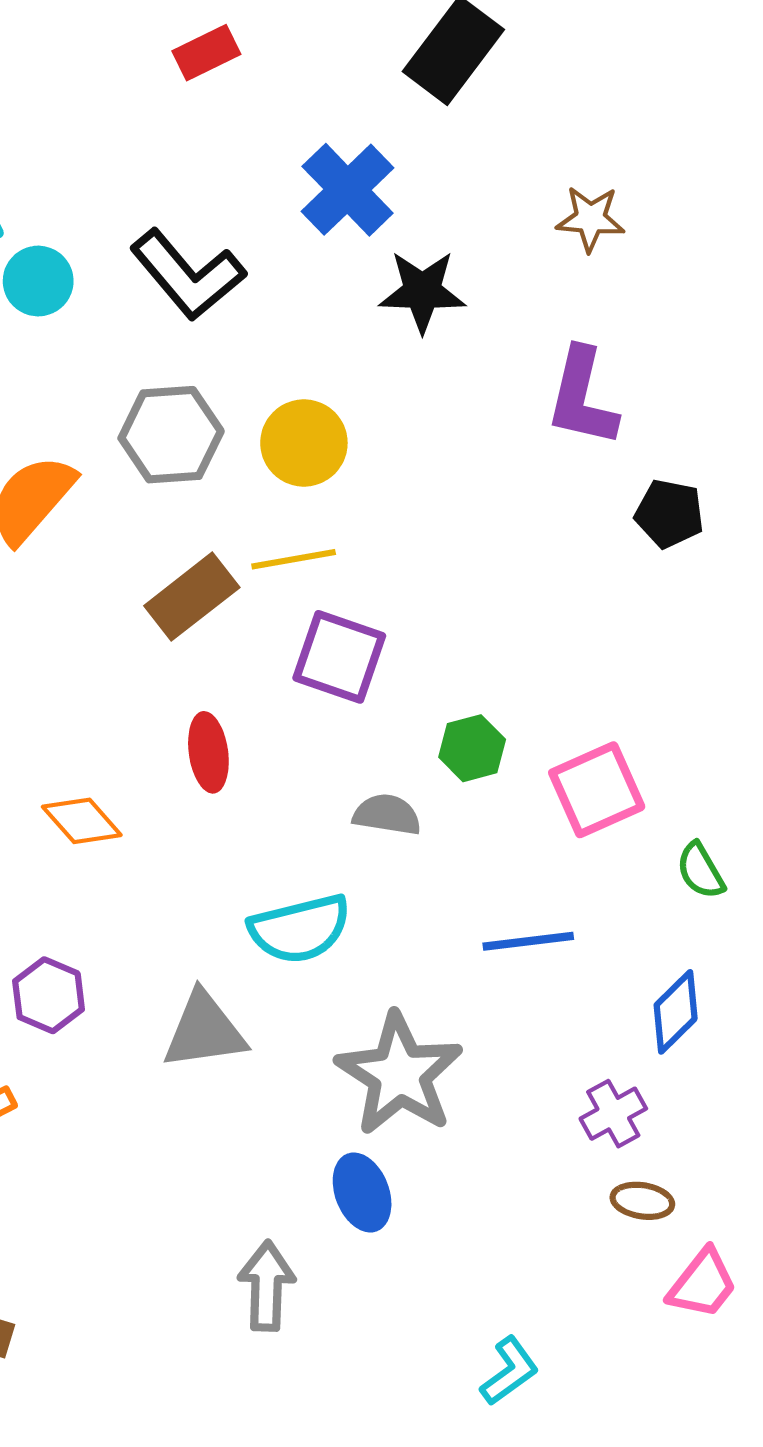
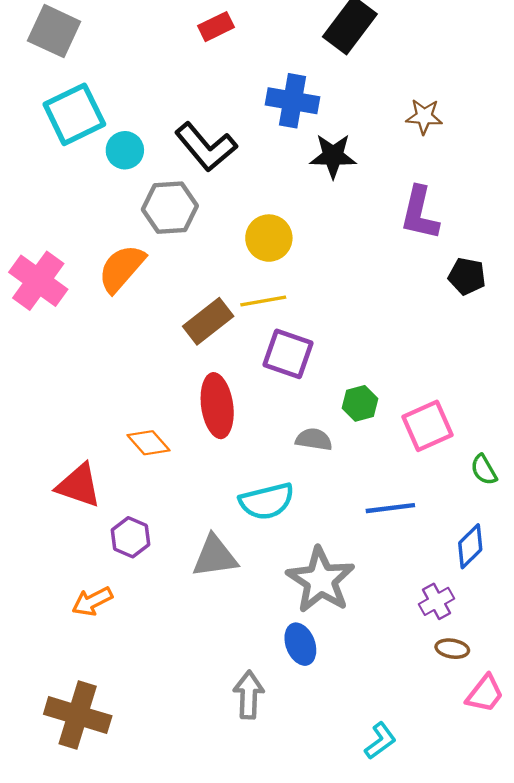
blue cross: (348, 190) -> (293, 101), turned -36
gray hexagon: (171, 435) -> (170, 208), moved
red ellipse: (208, 752) -> (217, 406), size x1.5

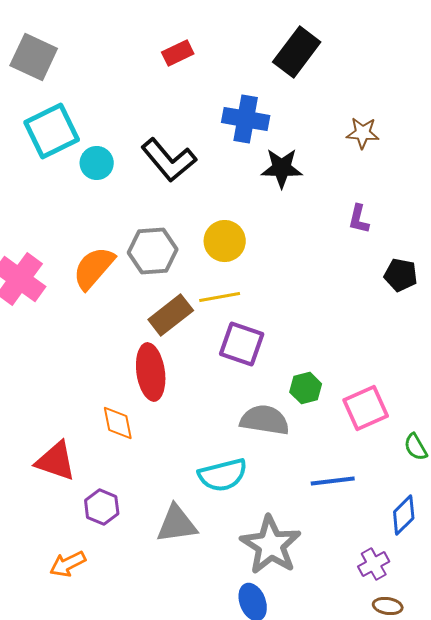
gray hexagon: (170, 208) -> (153, 251), moved
purple L-shape: (420, 213) -> (359, 219), size x0.6
red ellipse: (217, 406) -> (151, 372), moved
gray semicircle: (314, 439) -> (265, 420), size x1.5
orange diamond: (149, 443) -> (118, 423), turned 30

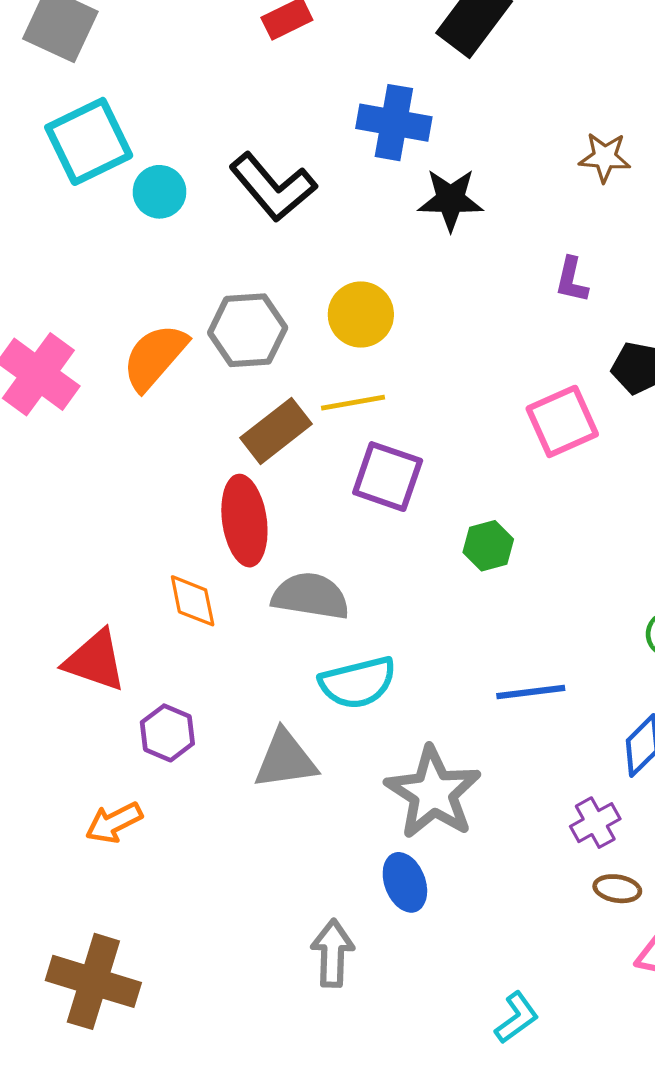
brown star: (363, 133) -> (605, 157), moved
pink square: (366, 408) -> (562, 421), moved
gray semicircle: (265, 420) -> (311, 596), moved

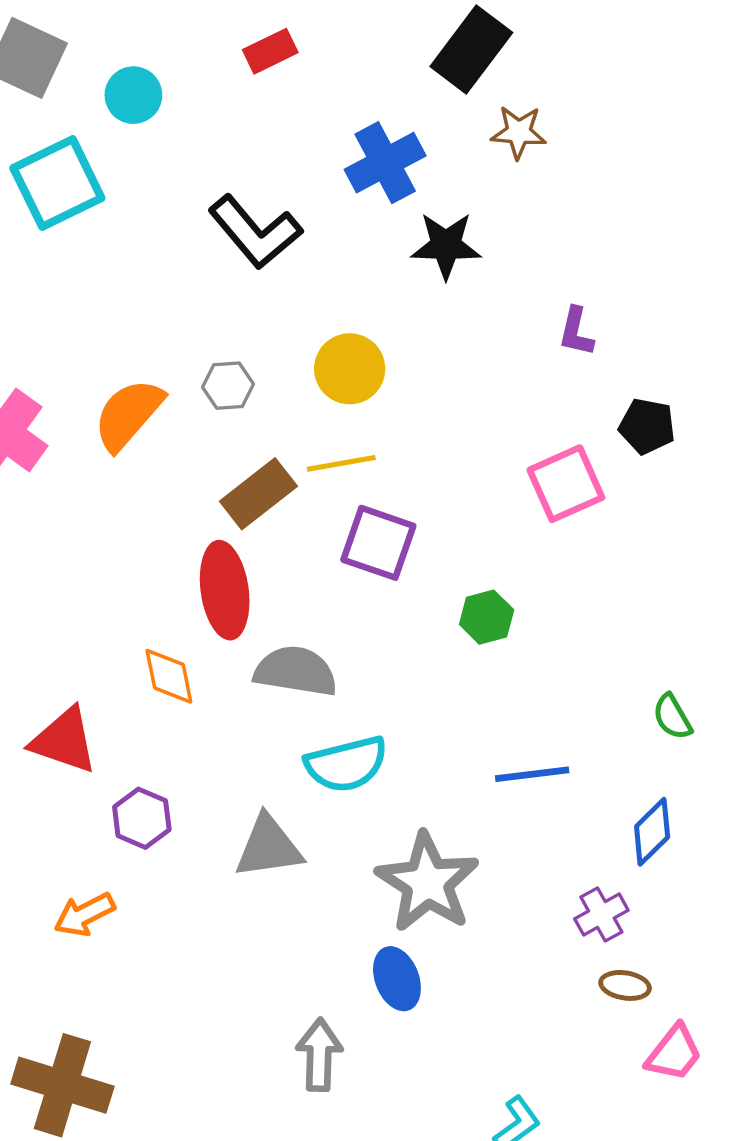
blue cross: (394, 123) -> (385, 163), turned -38
brown star: (605, 157) -> (519, 132), moved
cyan circle: (160, 192) -> (133, 95), moved
gray hexagon: (248, 330) -> (228, 386), size x0.6

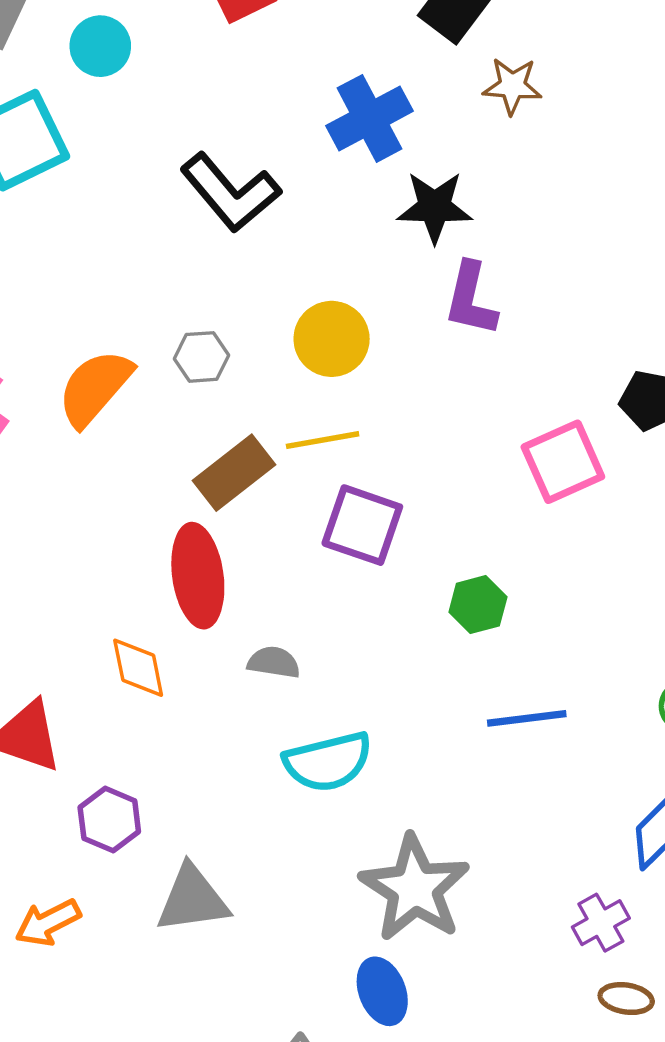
purple L-shape: (576, 332) -> (471, 299), moved, size x1.4
gray semicircle: (296, 671) -> (274, 662), size x0.6
blue line: (532, 774) -> (527, 718), moved
gray triangle: (269, 847) -> (192, 899), moved

